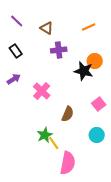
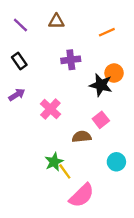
brown triangle: (47, 28) -> (56, 21), moved, turned -32
pink square: (99, 104) -> (101, 120), moved
brown semicircle: (68, 114) -> (82, 137), turned -119
pink semicircle: (68, 163) -> (82, 195), turned 35

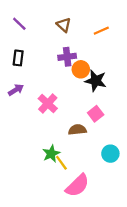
brown triangle: (56, 21) -> (64, 25), moved, turned 42
black rectangle: (19, 61) -> (18, 58), turned 42
orange circle: (114, 73) -> (81, 69), moved

